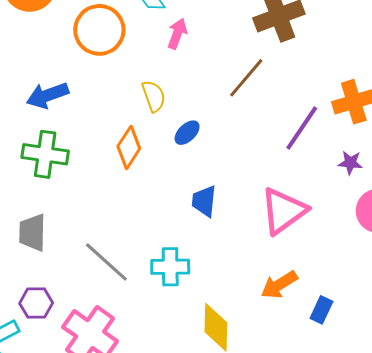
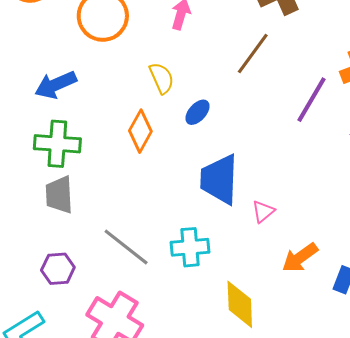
blue trapezoid: (204, 201) -> (219, 179), size x1.6
pink triangle: (284, 211) -> (263, 211), moved, size x0.5
gray trapezoid: (32, 233) -> (59, 195), moved
purple hexagon: (36, 303) -> (58, 269), moved

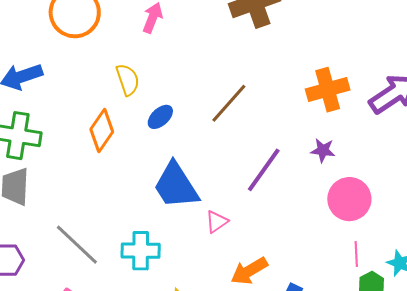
brown line: (253, 53) -> (229, 103), moved
purple line: (312, 100) -> (264, 170), moved
blue trapezoid: (219, 179) -> (176, 186), turned -40

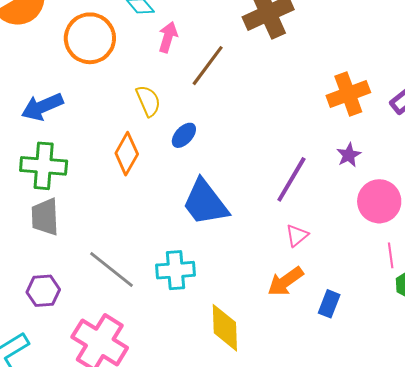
brown line: (229, 103) -> (208, 66), moved
purple star: (323, 150) -> (349, 155), turned -30
pink triangle: (217, 222) -> (297, 235), moved

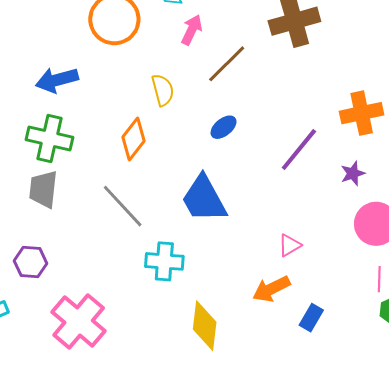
blue ellipse: (184, 135) -> (224, 127), moved
purple line: (291, 179) -> (299, 150), moved
gray line: (111, 270) -> (123, 206), moved

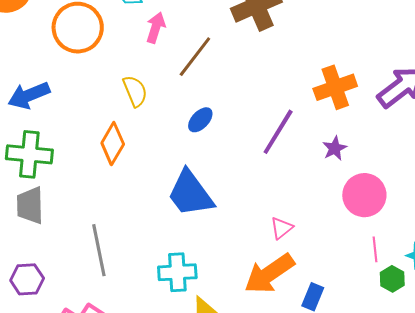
gray line: (123, 206) -> (99, 250), moved, turned 39
cyan cross: (164, 261) -> (177, 272), moved
orange arrow: (271, 289) -> (269, 274), size x1.4

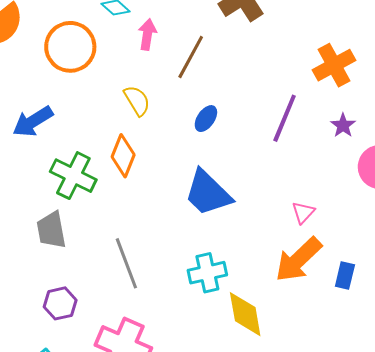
green cross: (29, 154) -> (73, 176), moved, turned 30

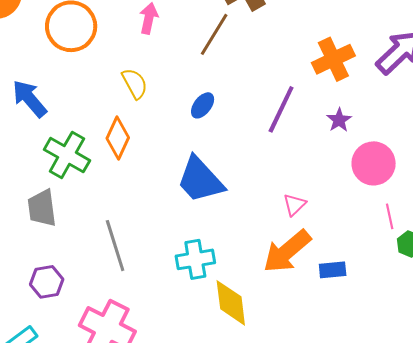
brown line: (191, 57) -> (214, 34), moved
blue arrow: (33, 121) -> (30, 99), turned 78
blue rectangle: (345, 276) -> (333, 270), turned 68

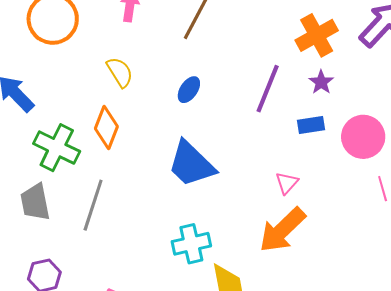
purple star: (339, 120) -> (321, 82), moved
gray line: (115, 246) -> (93, 205), moved, turned 39
blue rectangle: (333, 270) -> (311, 125), moved

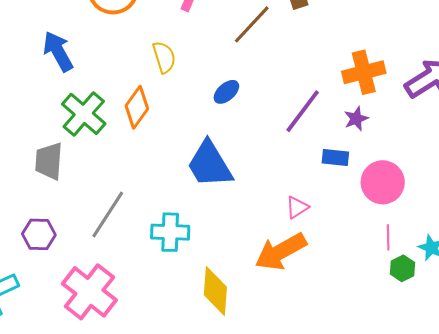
gray line: (93, 205) -> (108, 215), moved
cyan cross: (191, 244) -> (170, 232), moved

